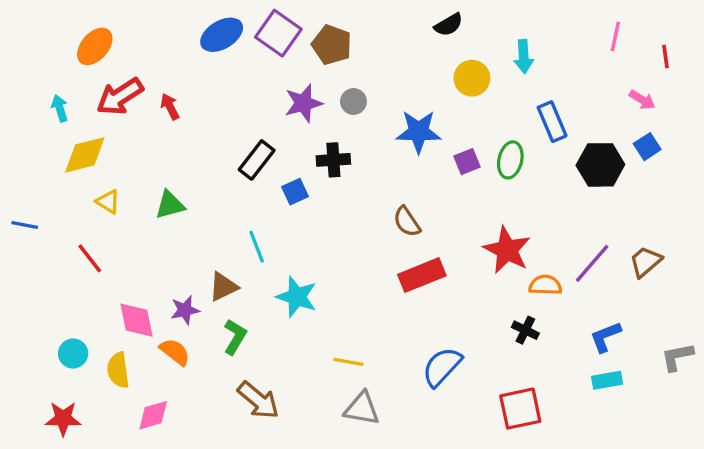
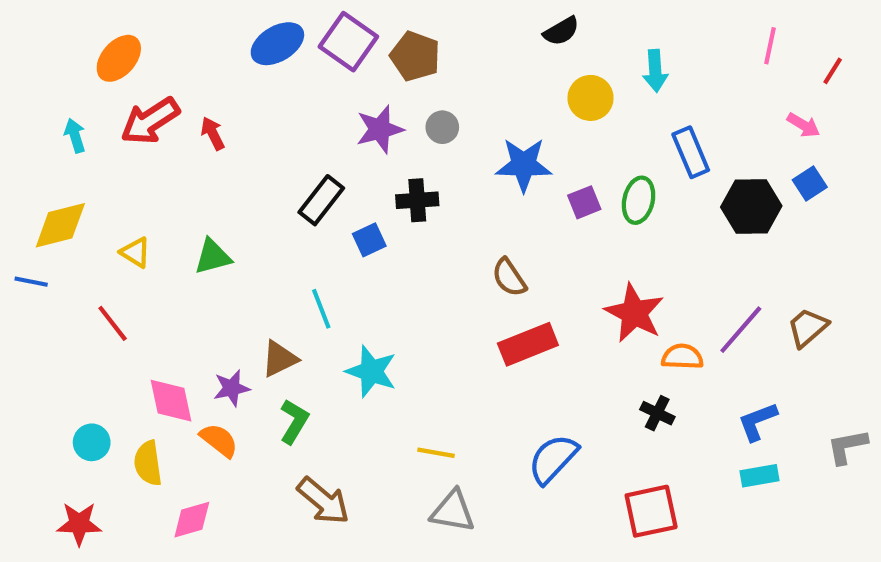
red line: (666, 56) -> (833, 71), turned 40
yellow diamond: (85, 155) -> (60, 225), moved

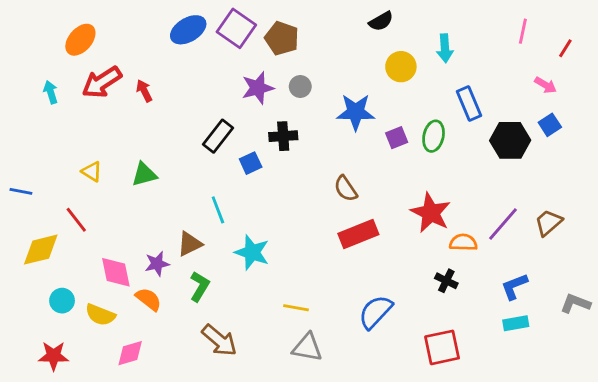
yellow diamond: (60, 225) -> (41, 250), moved
gray L-shape: (847, 447) -> (575, 303), turned 32
yellow semicircle: (148, 463) -> (100, 315), turned -60

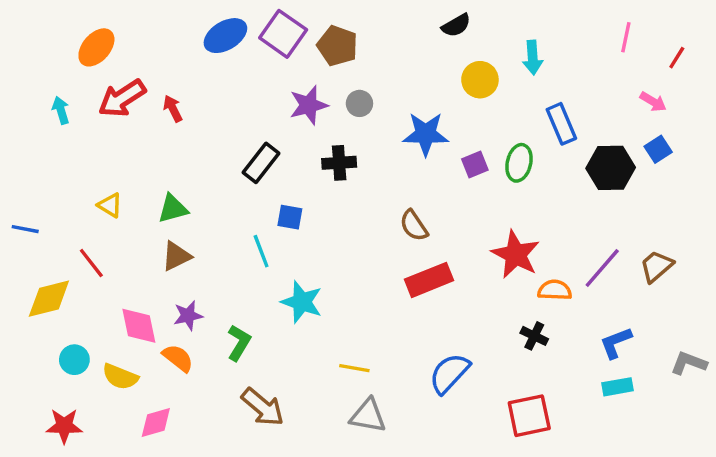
blue square: (251, 163) -> (290, 217), moved, turned 35
brown triangle: (190, 244) -> (176, 256), moved

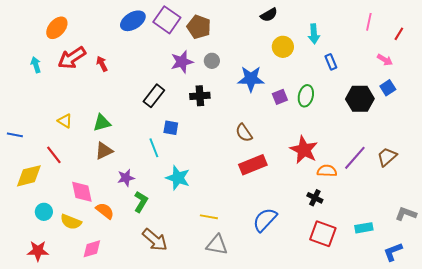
blue rectangle: (561, 124) -> (331, 62), moved, size x0.7
purple star: (188, 316) -> (126, 178), moved
blue L-shape: (616, 343) -> (393, 252), moved
red square: (529, 416) -> (323, 234), moved, turned 32

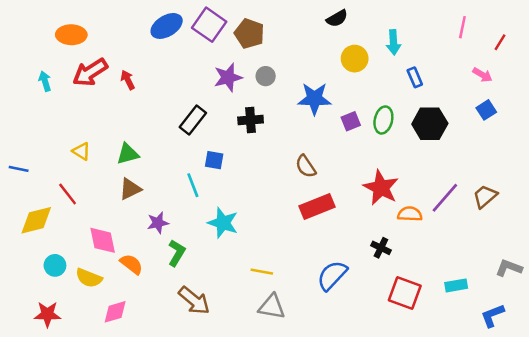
orange ellipse: (57, 28) -> (71, 35), turned 50
black hexagon: (360, 99) -> (430, 124), moved
black cross: (315, 198) -> (381, 248), moved

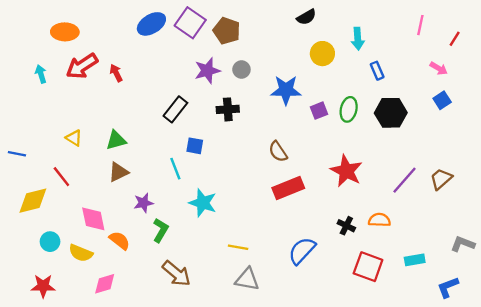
orange semicircle: (410, 214) -> (379, 220), moved

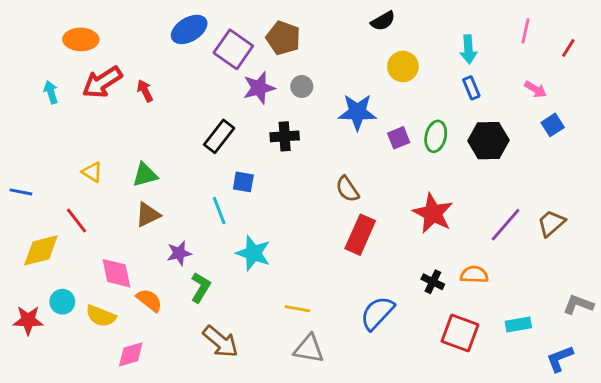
purple square: (190, 23) -> (233, 49), moved
cyan arrow: (358, 39) -> (469, 49), moved
pink arrow: (439, 68) -> (535, 89), moved
red rectangle: (288, 188) -> (360, 235), turned -44
red star: (43, 286) -> (28, 320), moved

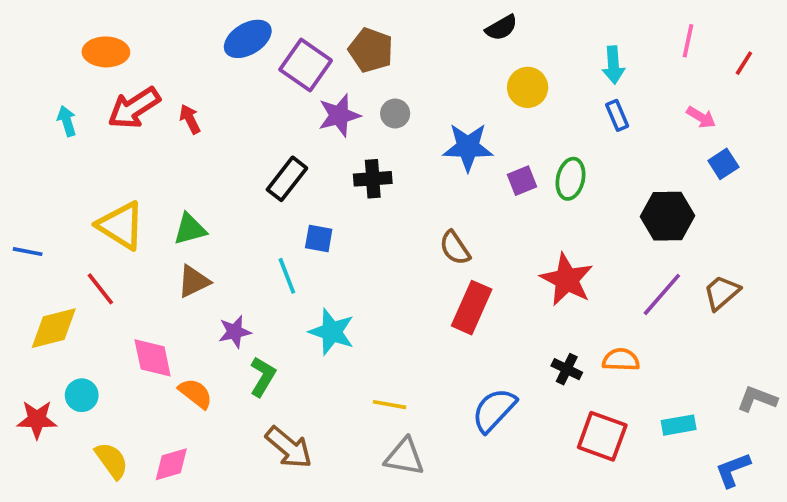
black hexagon: (488, 141) -> (668, 216), moved
yellow triangle: (92, 172) -> (121, 225), size x1.8
yellow semicircle: (101, 316) -> (112, 461), moved, turned -148

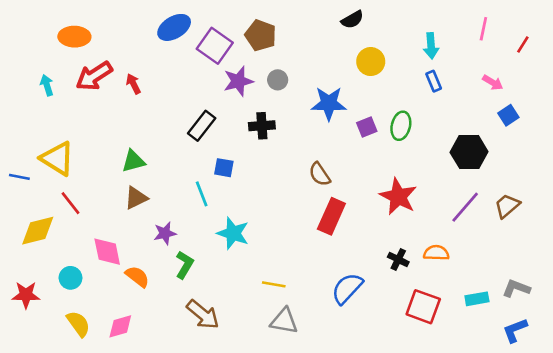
yellow triangle: (121, 225) -> (57, 159), moved
cyan circle: (82, 395) -> (71, 278), moved
gray L-shape: (757, 399) -> (516, 288), moved

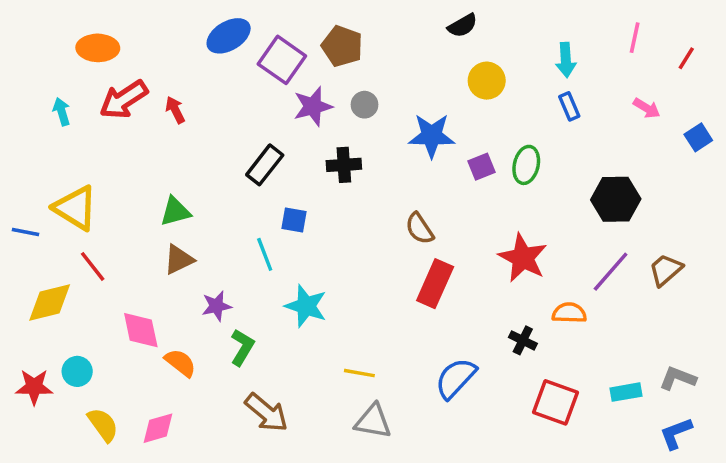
blue square: (508, 115) -> (698, 137), moved
orange semicircle: (436, 253) -> (569, 313), moved
cyan circle: (71, 278) -> (77, 371), moved

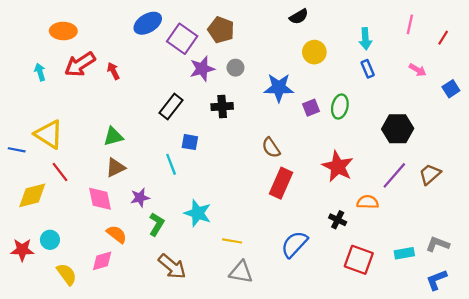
cyan star: (306, 306) -> (198, 213), moved
pink diamond: (141, 330) -> (100, 199), moved
pink diamond: (158, 428) -> (102, 261), moved

